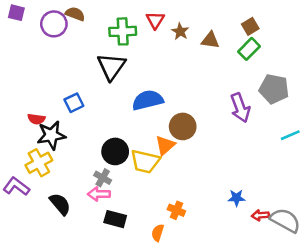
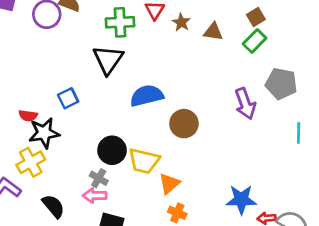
cyan line: (290, 135) -> (299, 133), turned -66
orange triangle: (165, 145) -> (169, 184), moved
blue star: (236, 198) -> (241, 200), size x1.6

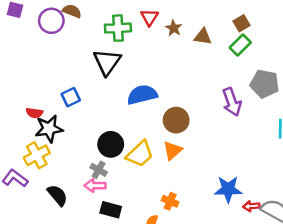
yellow trapezoid: (144, 161) -> (140, 154), turned -56
orange triangle: (169, 184) -> (172, 150), moved

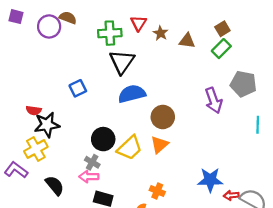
black triangle: (107, 62) -> (122, 62), moved
blue square: (71, 97) -> (78, 88), moved

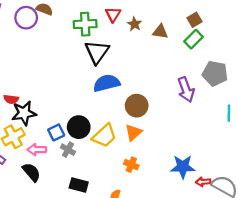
blue square: (78, 88) -> (56, 132), moved
pink arrow: (89, 177) -> (37, 150), moved
orange cross: (157, 191) -> (131, 165), moved

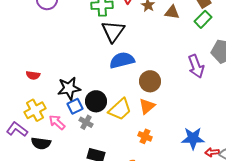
black star: (24, 113) -> (69, 88), moved
pink arrow: (37, 150) -> (57, 122), turned 42
black semicircle: (31, 172) -> (41, 143), moved, turned 138

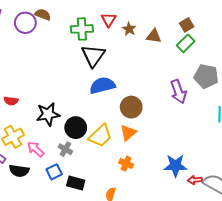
blue square: (75, 106) -> (54, 172), moved

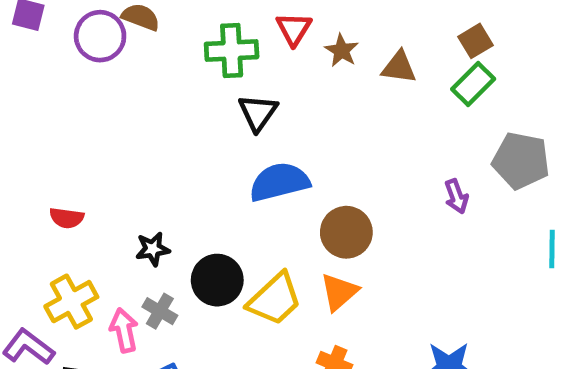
black triangle: (93, 56) -> (258, 113), size x0.7
purple arrow: (178, 92) -> (456, 196), size x0.6
black star: (48, 114) -> (153, 249), size x0.6
pink arrow: (36, 149) -> (124, 330), turned 36
gray cross: (65, 149) -> (160, 311), moved

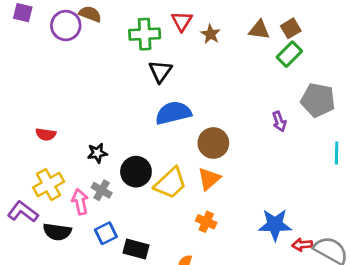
brown triangle: (399, 67) -> (259, 30), moved

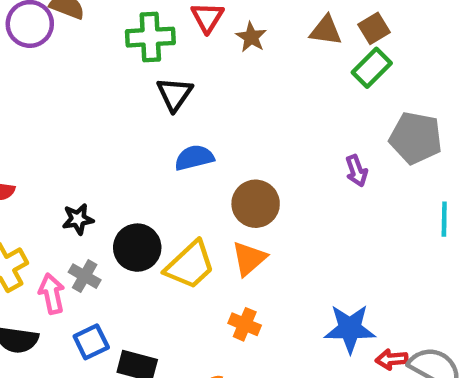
blue semicircle: (173, 113) -> (194, 158), size x0.7

